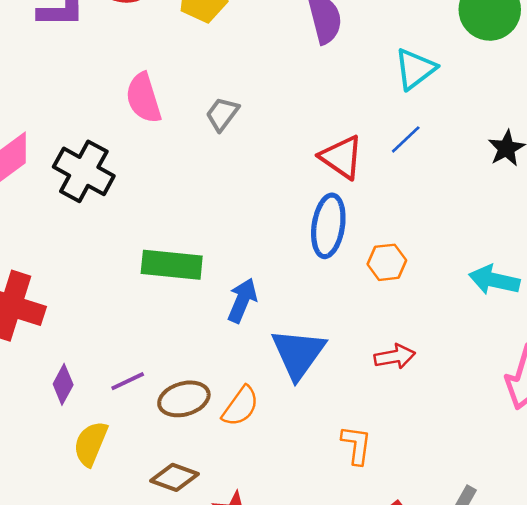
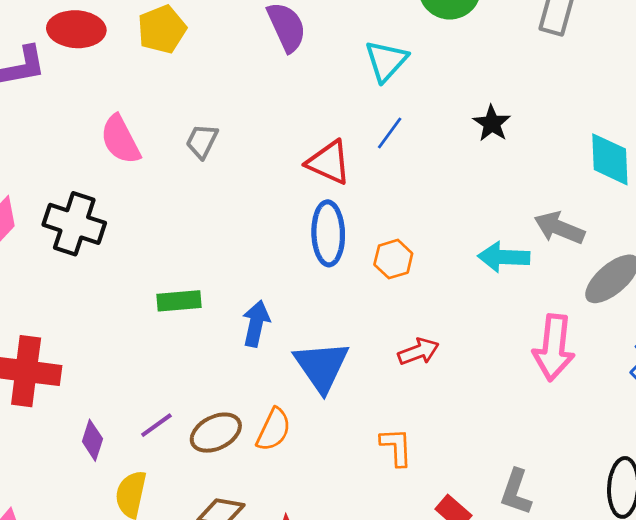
green rectangle: (172, 265) -> (179, 301), size x0.7

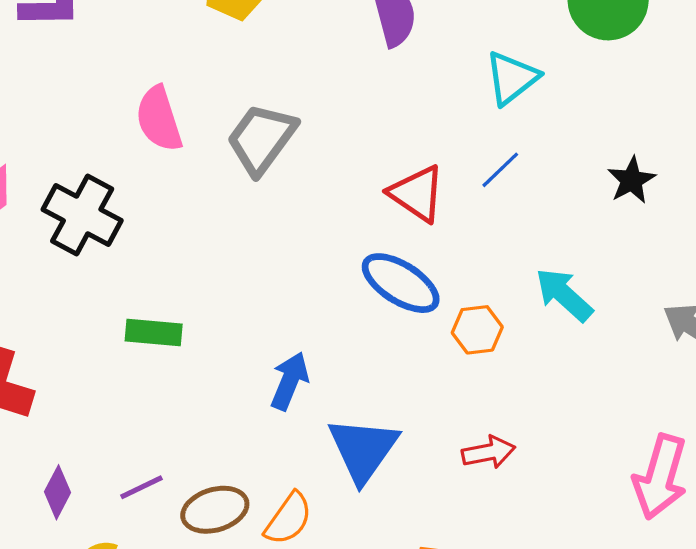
gray trapezoid: (202, 141) -> (262, 139), size x1.6
blue ellipse: (328, 233) -> (401, 283), turned -66
cyan arrow: (504, 257) -> (564, 295), moved, turned 30
green rectangle: (179, 301) -> (154, 333), moved

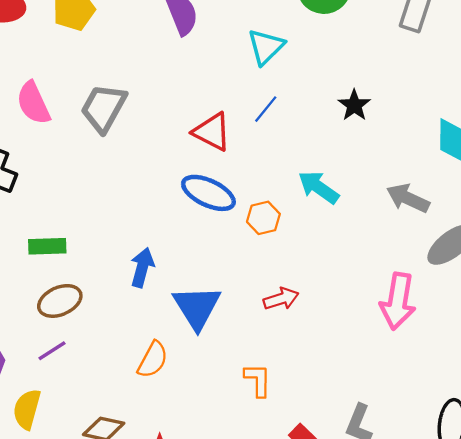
brown ellipse: (215, 510) -> (60, 301), moved

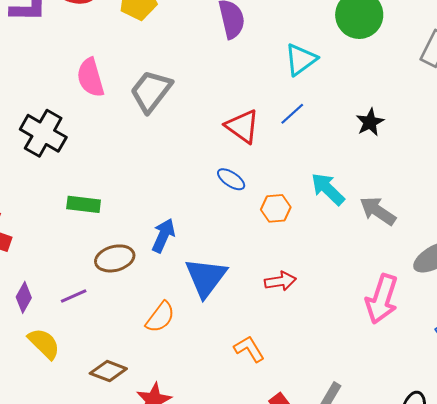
blue ellipse: (208, 193) -> (231, 179), size x0.6
gray arrow: (408, 198) -> (378, 211), moved
brown ellipse: (60, 301) -> (115, 258), moved
orange L-shape: (258, 380) -> (249, 349), turned -40
yellow semicircle: (27, 409) -> (44, 344), turned 111

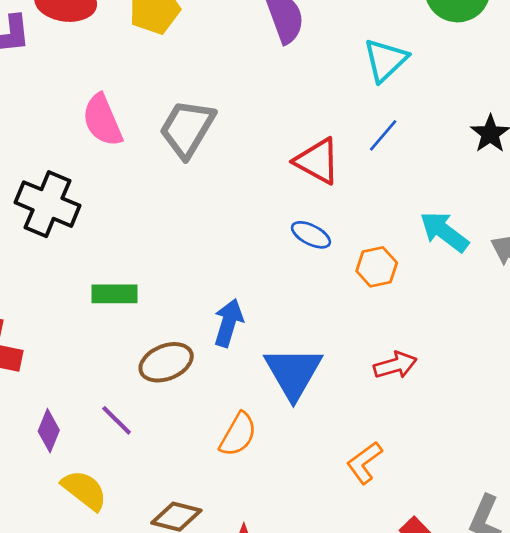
purple line: (74, 296) -> (117, 420), turned 76
orange L-shape: (249, 349) -> (364, 463), turned -88

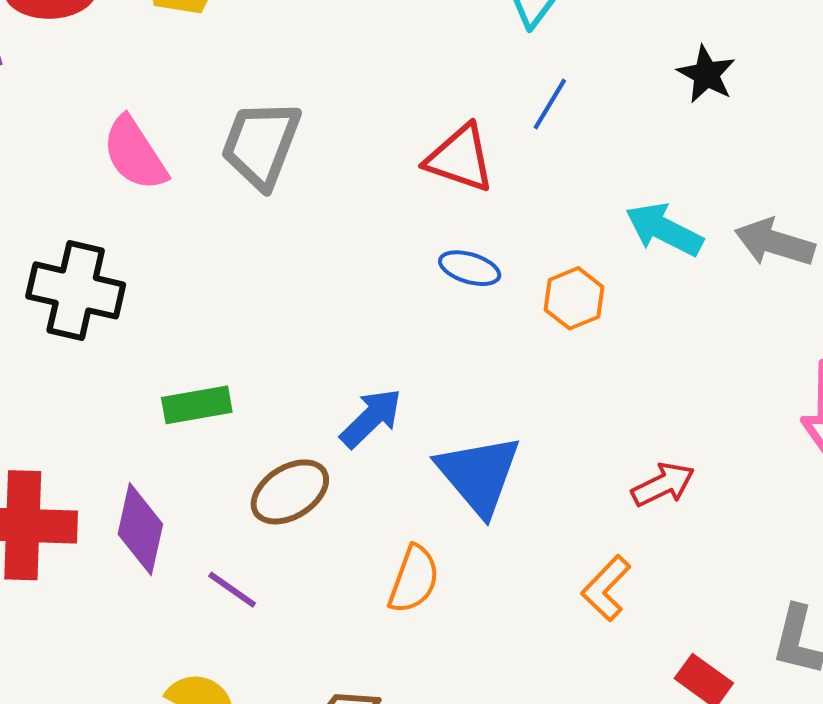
blue arrow: (228, 323) -> (371, 418), turned 39
red arrow: (395, 365) -> (663, 485), moved
purple diamond: (49, 431) -> (140, 529), moved, size x1.4

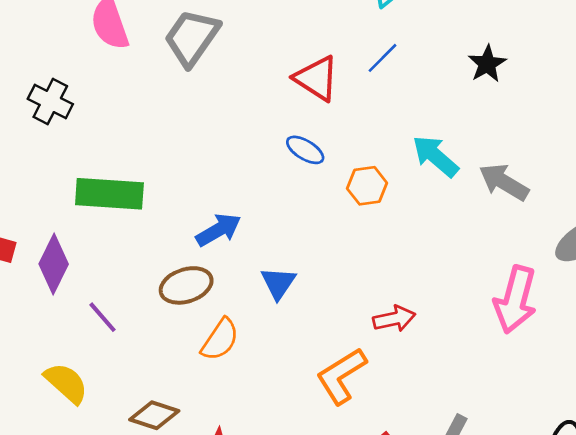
black cross: (76, 290) -> (50, 102), size x0.7
green rectangle: (197, 405) -> (109, 194), size x1.5
blue triangle: (479, 475) -> (278, 283), size x0.6
brown ellipse: (290, 492) -> (186, 285), moved
orange L-shape: (606, 588) -> (341, 376), size x1.4

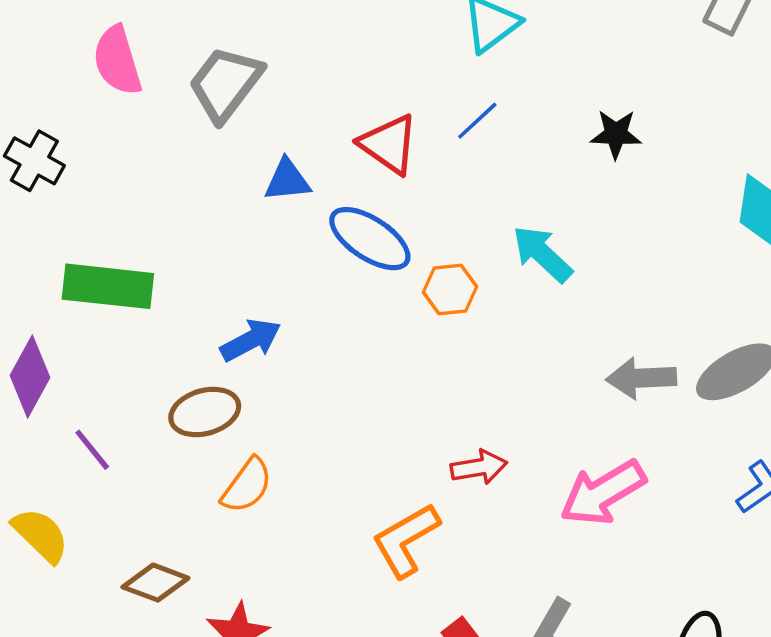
black star: (487, 64) -> (616, 134), turned 30
blue ellipse: (305, 150) -> (370, 239), size x1.6
gray arrow: (504, 182) -> (641, 378), moved, turned -36
blue triangle: (278, 283) -> (287, 180), moved, turned 48
pink arrow: (515, 300) -> (603, 493), moved, turned 42

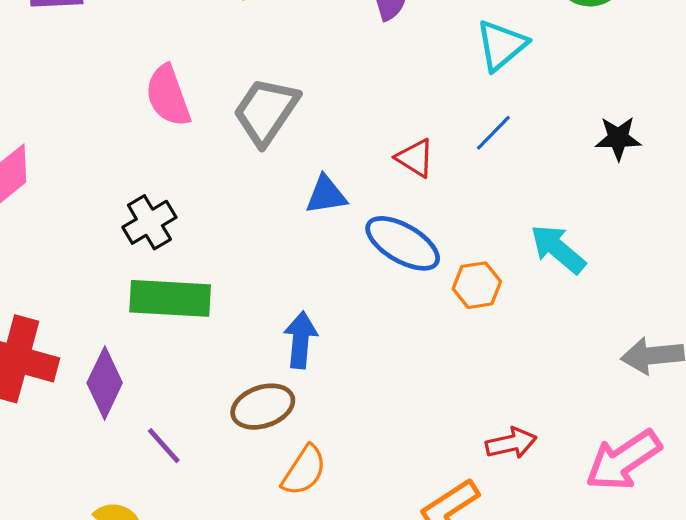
red triangle: (389, 144) -> (415, 158), size x0.7
black cross: (34, 161) -> (149, 222), moved, turned 33
blue arrow: (251, 340) -> (301, 340), turned -54

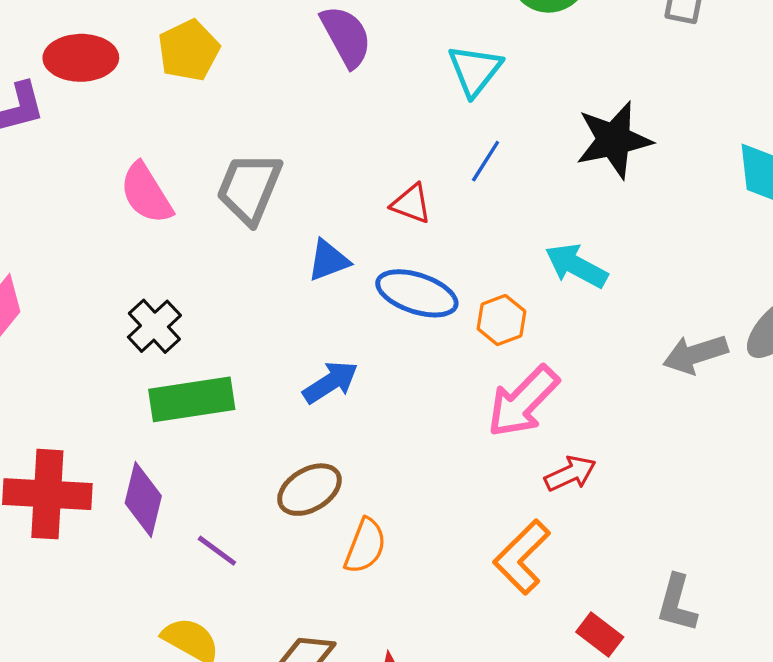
black star: (618, 138) -> (614, 140), size x1.6
blue arrow: (301, 340) -> (330, 382), moved, turned 64
pink arrow: (623, 460) -> (523, 401), moved

